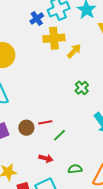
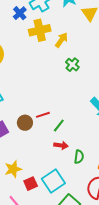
green cross: (82, 88) -> (72, 65), moved
red arrow: (46, 158) -> (61, 145), moved
green semicircle: (75, 169) -> (79, 157), turned 112

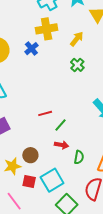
blue cross: (20, 13) -> (31, 49), moved
yellow arrow: (61, 40) -> (77, 39), moved
brown circle: (25, 123) -> (30, 155), moved
red square: (31, 184) -> (29, 181), turned 32

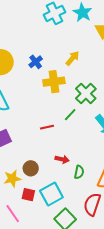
yellow cross: (47, 29) -> (54, 82), moved
yellow arrow: (77, 39) -> (72, 58), moved
green cross: (77, 65) -> (86, 94), moved, size x1.5
green line: (60, 125) -> (70, 115), moved

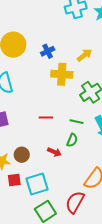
green line: (70, 115) -> (77, 122), moved, turned 48
green semicircle: (79, 172) -> (72, 140), moved
red square: (28, 195) -> (14, 180), turned -32

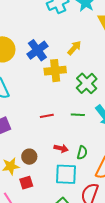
blue cross: (48, 51) -> (37, 50), size x1.5
green semicircle: (72, 140) -> (82, 153), moved
cyan square: (37, 184) -> (66, 174), moved, turned 30

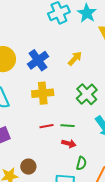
yellow cross: (55, 71) -> (43, 93), moved
green line: (78, 115) -> (67, 126), moved
red arrow: (61, 148) -> (69, 144), moved

